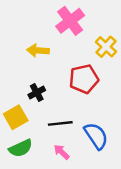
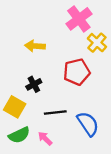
pink cross: (70, 21) -> (79, 19), moved
yellow square: (16, 117) -> (15, 107), turned -30
pink arrow: (61, 152) -> (45, 138), moved

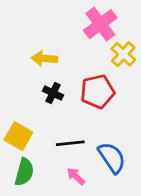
black cross: (34, 84) -> (53, 93), moved, turned -35
green semicircle: (19, 135) -> (24, 172), turned -50
pink arrow: (45, 138) -> (76, 176), moved

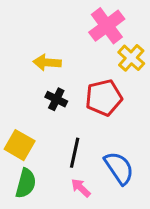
black line: (70, 143) -> (75, 153), turned -72

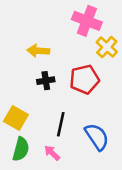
pink cross: (107, 26) -> (87, 21), turned -32
black cross: (56, 99) -> (46, 81), turned -35
pink arrow: (81, 188) -> (52, 153), moved

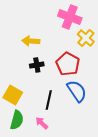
red pentagon: (84, 79) -> (68, 64), turned -30
blue semicircle: (97, 137) -> (77, 91), moved

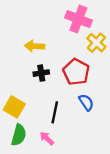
blue semicircle: (77, 91) -> (86, 102), size x0.7

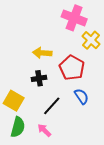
yellow arrow: (34, 46) -> (42, 53), moved
black cross: (41, 73) -> (39, 78), moved
black line: (55, 112) -> (52, 106), turned 30

